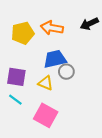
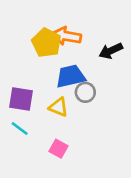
black arrow: (89, 24) -> (111, 51), moved
yellow pentagon: (23, 33) -> (46, 43), moved, turned -30
pink square: (46, 115) -> (59, 149), size x0.6

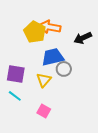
yellow triangle: (59, 107) -> (44, 80), turned 49

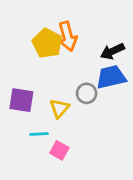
orange arrow: (50, 27) -> (68, 36), turned -115
blue trapezoid: (53, 57) -> (111, 77), moved
cyan line: (15, 96) -> (39, 134), moved, turned -40

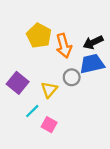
orange arrow: (68, 36) -> (64, 46), moved
purple square: (21, 100) -> (18, 83), turned 30
cyan line: (39, 134) -> (32, 111), turned -42

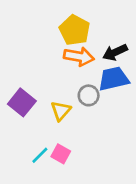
yellow pentagon: (39, 36) -> (75, 30), moved
orange arrow: (64, 46) -> (79, 57), turned -65
cyan line: (32, 111) -> (40, 155), moved

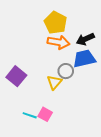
yellow triangle: (61, 111) -> (54, 82), moved
cyan line: (40, 155) -> (30, 115), turned 64

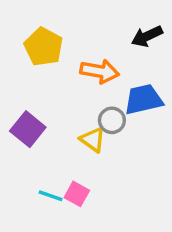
yellow pentagon: (55, 23) -> (44, 47), moved
black arrow: (85, 39) -> (147, 36), moved
yellow triangle: (54, 82) -> (93, 140), turned -35

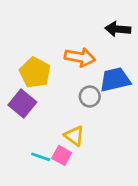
black arrow: (147, 36) -> (118, 29), turned 30
yellow pentagon: (44, 47) -> (35, 73), moved
yellow triangle: (93, 140) -> (74, 136), moved

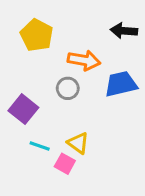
yellow pentagon: (35, 73) -> (37, 35), moved
gray circle: (90, 96) -> (68, 88), moved
cyan line: (41, 157) -> (40, 146), moved

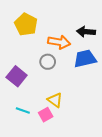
black arrow: (124, 31) -> (86, 32), moved
cyan line: (40, 146) -> (23, 110), moved
pink square: (65, 164) -> (46, 115), turned 32

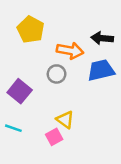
cyan line: (23, 110) -> (13, 128), moved

